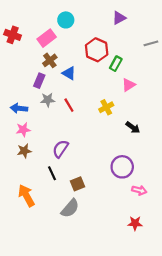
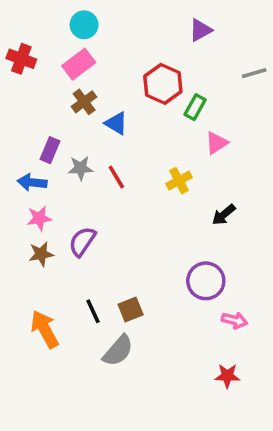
cyan circle: (66, 20) -> (84, 25), moved
purple rectangle: (39, 81) -> (50, 150), moved
black arrow: (133, 127) -> (224, 215), turned 104
purple semicircle: (60, 149) -> (82, 241), moved
black line: (52, 173) -> (93, 311), moved

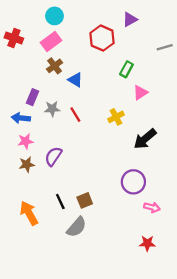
red hexagon: (163, 84) -> (102, 38), moved
black arrow: (224, 215) -> (145, 139), size x1.5

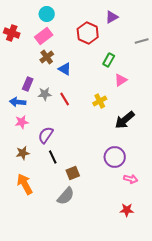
brown star: (27, 164) -> (23, 153), moved
black line: (60, 202) -> (53, 157), moved

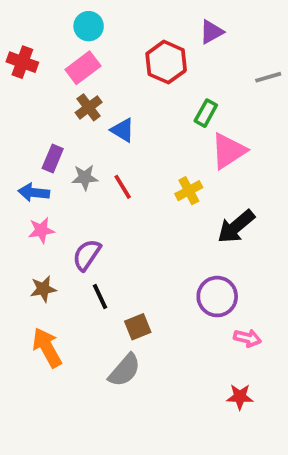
pink triangle: (121, 80) -> (229, 151), size x1.5

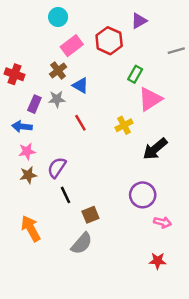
red cross: (22, 62) -> (15, 74), moved
pink rectangle: (83, 68) -> (72, 46), moved
gray star: (85, 177) -> (57, 99), moved
brown star: (43, 289) -> (28, 175), moved

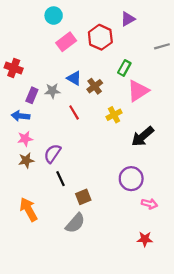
brown cross: (58, 71) -> (95, 86), moved

